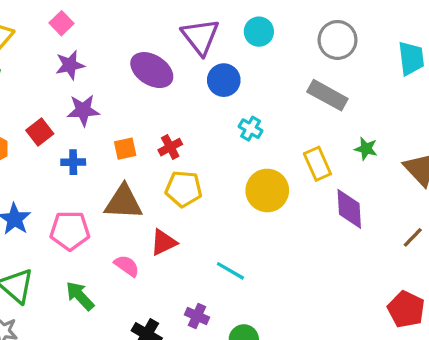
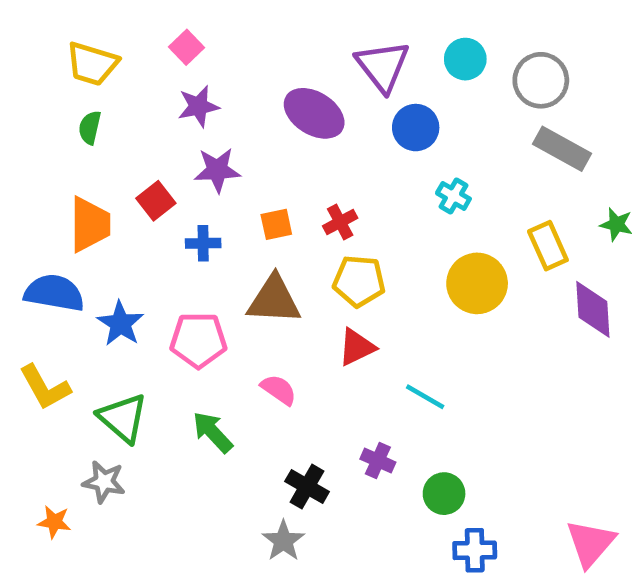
gray circle: (338, 40) -> (541, 80), moved
red triangle: (164, 242) -> (357, 347), moved

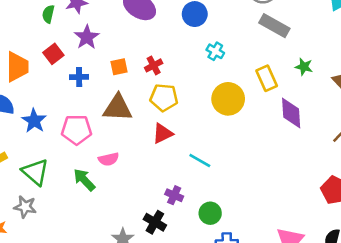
green semicircle: (90, 128) -> (48, 14), moved
purple star: (217, 170) -> (87, 37), turned -30
pink semicircle: (279, 390) -> (109, 159), moved, turned 132
black cross: (307, 487) -> (155, 222), moved

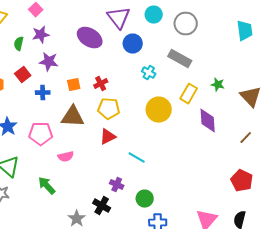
gray rectangle: (274, 26) -> (180, 59), moved
purple star: (87, 37) -> (49, 62), turned -30
yellow rectangle: (267, 78) -> (189, 94), turned 54
green arrow: (84, 180) -> (47, 186), moved

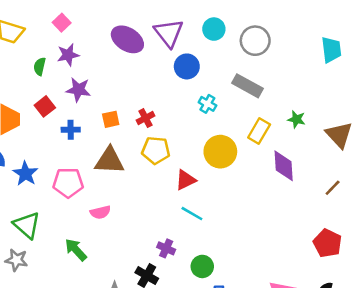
purple ellipse: (90, 38) -> (127, 39), moved
red triangle: (108, 137) -> (185, 180), moved

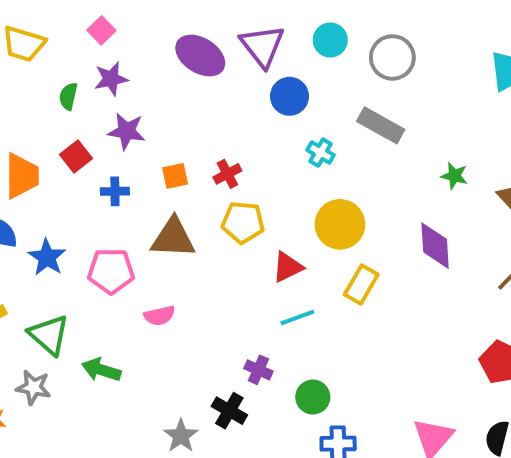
yellow rectangle: (259, 131) -> (361, 284), moved
cyan line: (192, 214) -> (297, 317), turned -50
green arrow: (76, 250) -> (101, 370), moved, turned -30

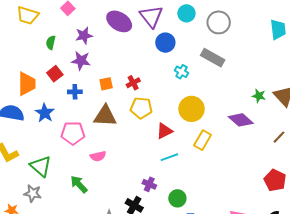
purple star: (111, 79) -> (84, 36), moved
green star: (454, 176) -> (259, 96), moved
purple diamond: (435, 246) -> (241, 120), turned -45
blue star: (47, 257) -> (45, 113), moved
green arrow: (101, 370) -> (79, 184), moved, turned 30

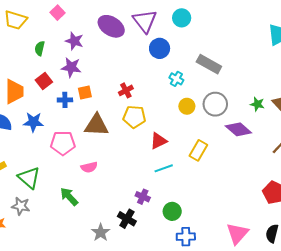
gray circle: (219, 22) -> (215, 104), moved
purple star: (84, 36) -> (74, 41), turned 30
orange square: (106, 84) -> (85, 93), moved
yellow circle: (192, 109) -> (187, 106), moved, size x0.6
blue star: (45, 113) -> (33, 122), turned -30

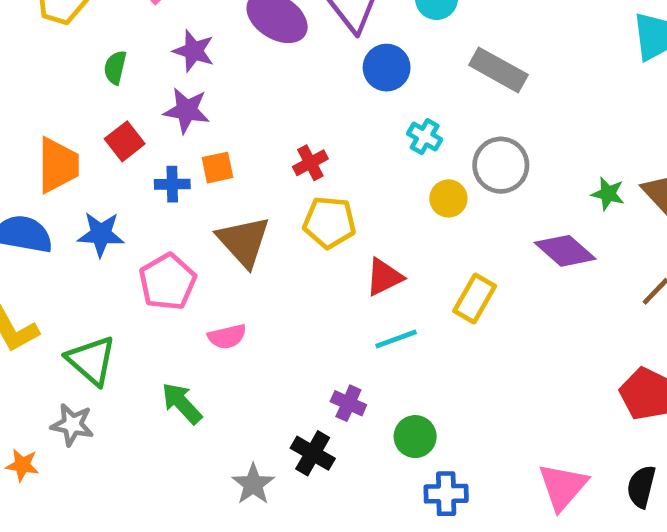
gray rectangle: (209, 64) -> (498, 70), moved
gray circle: (215, 104) -> (501, 165), moved
brown triangle: (96, 125) -> (244, 241), turned 45
pink pentagon: (63, 143) -> (168, 282), turned -30

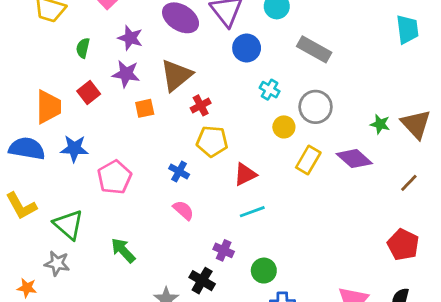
blue cross: (172, 184) -> (179, 171), moved, turned 30
brown triangle: (244, 241) -> (176, 75), moved, turned 33
yellow rectangle: (475, 298) -> (308, 160), moved
pink semicircle: (227, 337) -> (183, 210), moved, turned -125

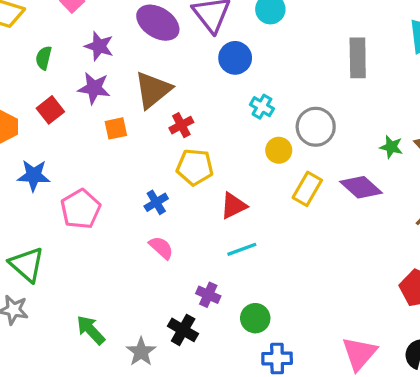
gray rectangle: (314, 49) -> (358, 58), moved, turned 60
blue cross: (179, 171) -> (156, 202), turned 30
green arrow: (123, 250) -> (91, 330), moved

